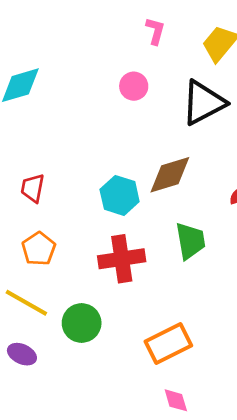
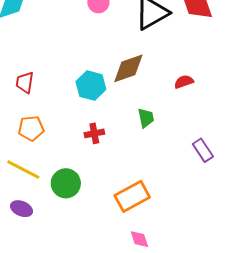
green trapezoid: (190, 241) -> (146, 118), size x0.7
orange pentagon: (39, 249) -> (31, 128), turned 30
red cross: (122, 259) -> (94, 133), size x0.6

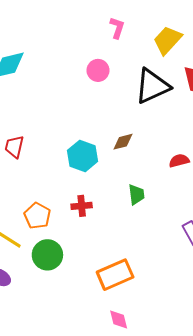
brown diamond: (128, 68) -> (123, 142), size x0.6
orange pentagon: (31, 128) -> (37, 216), moved, turned 30

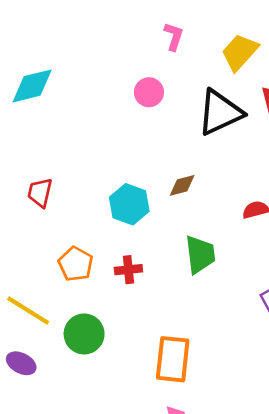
green trapezoid: (136, 195) -> (200, 254), size x1.4
orange pentagon: (37, 216) -> (76, 264), moved
orange rectangle: (115, 275) -> (173, 359), turned -60

